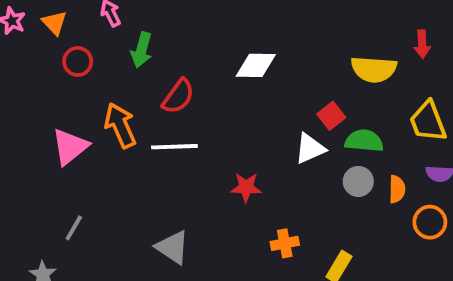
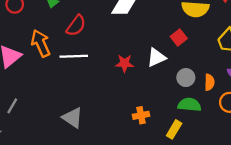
red square: (331, 116) -> (179, 37), moved
green semicircle: (364, 141) -> (189, 105), moved
red star: (246, 187) -> (124, 63), moved

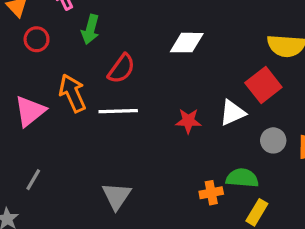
red square: (179, 37) -> (263, 85), size x1.5
green semicircle: (189, 105) -> (242, 178), moved
gray triangle: (73, 118) -> (117, 196), turned 30

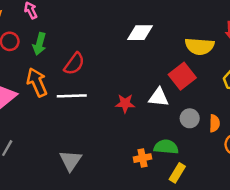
green arrow: (90, 29) -> (39, 44), moved
white diamond: (187, 43) -> (140, 33), moved
white triangle: (232, 113) -> (159, 97), turned 30

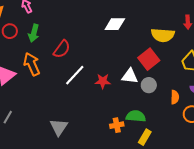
white line: (72, 96) -> (75, 75), moved, turned -45
gray circle: (190, 118) -> (149, 85), moved

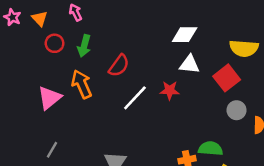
white triangle: (130, 76) -> (189, 64), moved
red star: (103, 81) -> (170, 90), moved
gray circle: (149, 85) -> (237, 110), moved

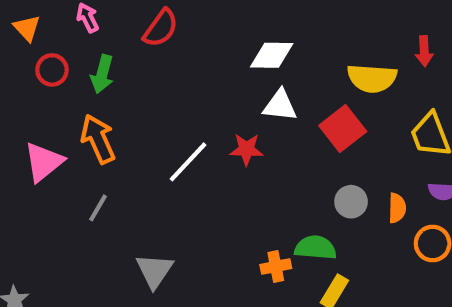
red semicircle: (119, 66) -> (161, 28), moved
gray circle: (237, 110) -> (351, 202), moved
gray line: (52, 150) -> (98, 208), moved

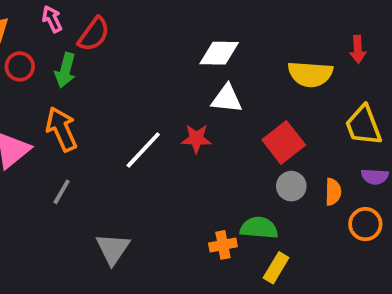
red semicircle: (161, 28) -> (94, 34), moved
red square: (343, 128) -> (284, 142), moved

